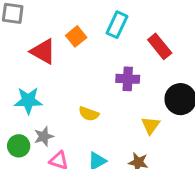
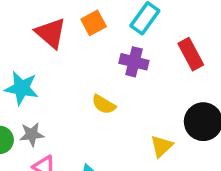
purple cross: (128, 79) -> (134, 62), moved
yellow semicircle: (89, 114) -> (104, 104), moved

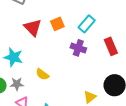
yellow semicircle: (104, 104) -> (42, 74), moved

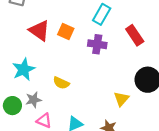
orange square: (57, 24) -> (66, 32), moved, turned -32
cyan star: (13, 57) -> (24, 69), turned -30

